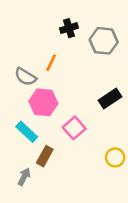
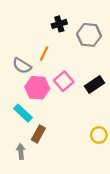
pink square: (74, 128) -> (64, 81), moved
gray arrow: (24, 177) -> (21, 152), turned -32

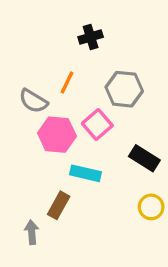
gray hexagon: (89, 35) -> (124, 89), moved
black rectangle: (94, 84) -> (144, 158), moved, turned 66
cyan rectangle: (23, 113) -> (86, 173), moved, turned -30

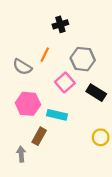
pink hexagon: (57, 135) -> (28, 104), moved
black rectangle: (144, 158) -> (96, 93), moved

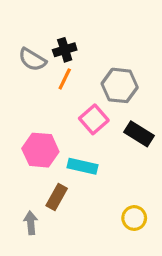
black cross: (60, 24) -> (65, 50), moved
gray semicircle: (22, 67) -> (32, 60), moved
yellow circle: (101, 137) -> (134, 218), moved

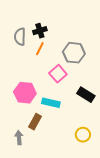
gray semicircle: (32, 60) -> (20, 37), turned 60
black rectangle: (139, 134) -> (86, 95), moved

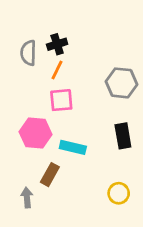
gray hexagon: (74, 53) -> (122, 83), moved
pink square: (58, 74) -> (61, 100), moved, turned 36
black rectangle: (86, 95) -> (123, 136), turned 48

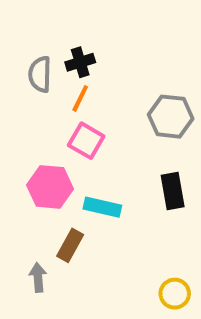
pink square: (61, 100) -> (86, 141), turned 35
yellow circle: (119, 193) -> (175, 294), moved

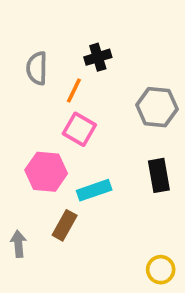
black cross: (80, 62) -> (98, 57), moved
cyan rectangle: (102, 207) -> (94, 190), turned -32
gray arrow: (38, 277) -> (18, 244), moved

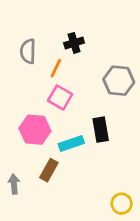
black rectangle: (159, 175) -> (101, 130), moved

